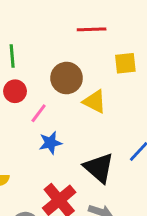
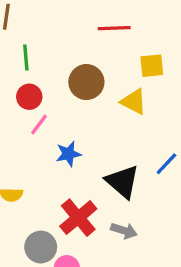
yellow triangle: (94, 102) -> (134, 102), moved
pink line: (39, 113) -> (39, 124), moved

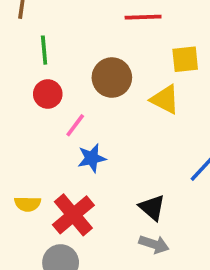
pink line: (39, 124) -> (75, 125), moved
black triangle: (122, 182) -> (152, 208), moved, size x0.7
red cross: (78, 218) -> (73, 215), moved

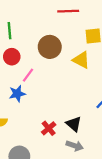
blue star: (92, 158) -> (17, 94), moved
red cross: (73, 215) -> (49, 128), moved, size x0.6

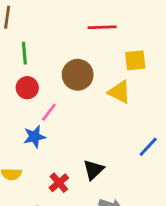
black triangle: (74, 124) -> (93, 170), moved, turned 35
red cross: (49, 128) -> (59, 183), moved

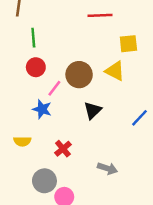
brown circle: (78, 75) -> (79, 75), moved
blue star: (34, 137) -> (42, 109), turned 30
black triangle: (93, 170) -> (93, 110), moved

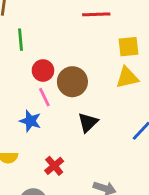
red circle: (36, 67) -> (43, 70), moved
yellow triangle: (115, 71) -> (127, 78), moved, turned -40
pink line: (54, 88) -> (44, 97), turned -63

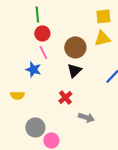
green line: (21, 40) -> (37, 14), moved
brown circle: (72, 82) -> (75, 47), moved
red cross: (54, 166) -> (65, 97), moved

